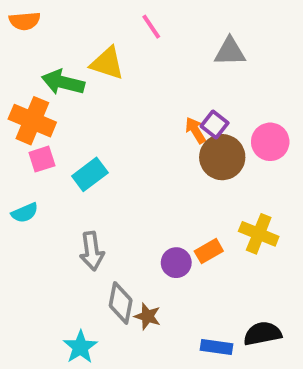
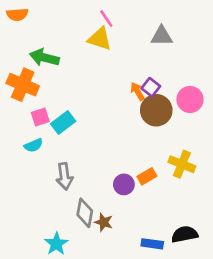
yellow triangle: (107, 63) -> (100, 39), moved
pink square: (42, 159) -> (40, 117), moved
cyan semicircle: (25, 213) -> (33, 145), moved

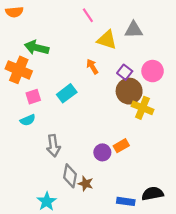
yellow triangle: (100, 39) -> (107, 40), moved
orange arrow: (137, 91) -> (92, 67), moved
pink circle: (190, 99) -> (153, 71), moved
cyan rectangle: (63, 122) -> (67, 93), moved
yellow cross: (182, 164) -> (142, 108), moved

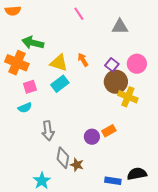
yellow triangle: (107, 40) -> (59, 63), moved

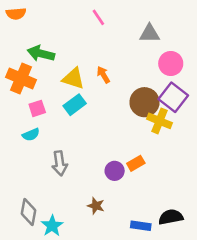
pink circle: (137, 64) -> (171, 64), moved
purple square: (112, 65) -> (173, 97), moved, size x1.6
gray diamond: (63, 158) -> (28, 212), moved

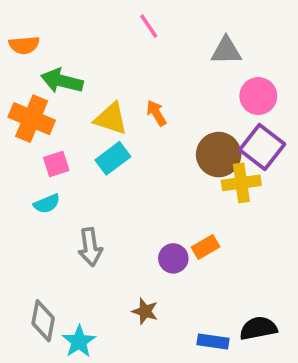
orange semicircle: (16, 14) -> (24, 45), moved
yellow cross: (159, 121) -> (241, 183), turned -30

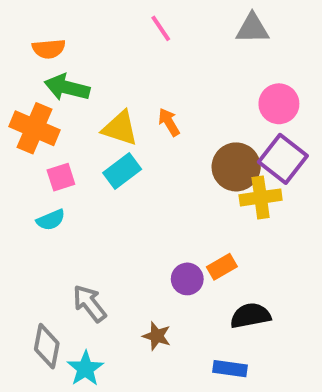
orange semicircle: (24, 45) -> (49, 49), moved
gray triangle: (226, 51) -> (252, 28), moved
gray arrow: (90, 247) -> (89, 303), moved, turned 150
black semicircle: (258, 328) -> (250, 316), moved

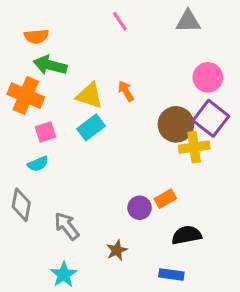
brown star: (157, 336) -> (117, 250), turned 30
gray diamond: (47, 346) -> (21, 205), moved

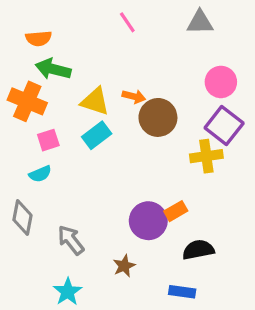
orange arrow: (126, 91) -> (134, 96), turned 135
brown circle: (176, 124) -> (158, 117), moved
purple circle: (140, 208) -> (148, 221), size x1.5

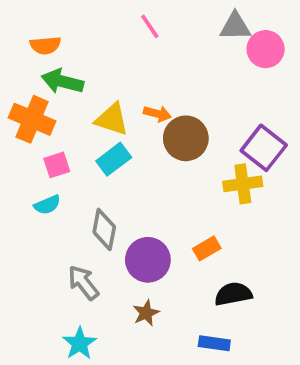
pink circle: (221, 82) -> (266, 49), moved
gray diamond: (22, 217) -> (104, 229), moved
purple circle: (148, 221) -> (148, 260), moved

